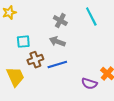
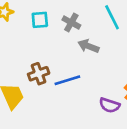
cyan square: (23, 42) -> (40, 20), moved
gray arrow: (57, 42) -> (88, 46), moved

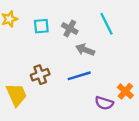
blue line: (67, 80) -> (79, 76), moved

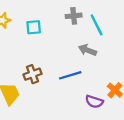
gray cross: (70, 28) -> (74, 16), moved, turned -35
gray arrow: (85, 50) -> (87, 50), moved

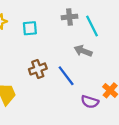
brown cross: (32, 74) -> (38, 69), moved
blue line: (70, 75) -> (66, 76), turned 70

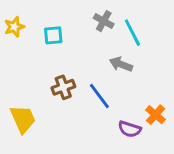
gray cross: (69, 17) -> (104, 21), turned 35

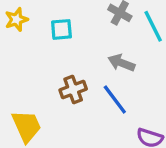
gray arrow: (121, 64) -> (121, 63), moved

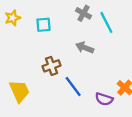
blue line: (115, 100) -> (73, 86), moved

